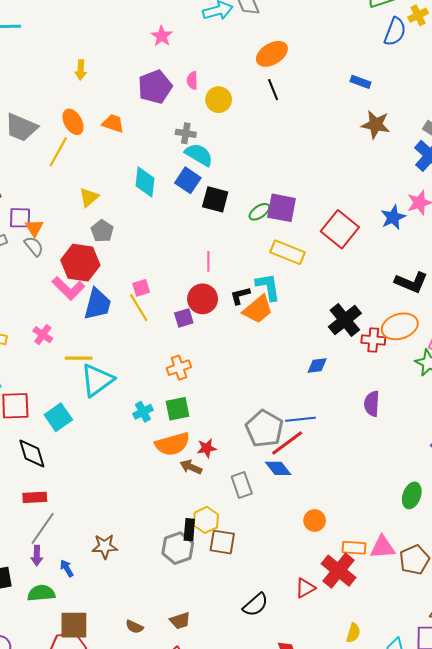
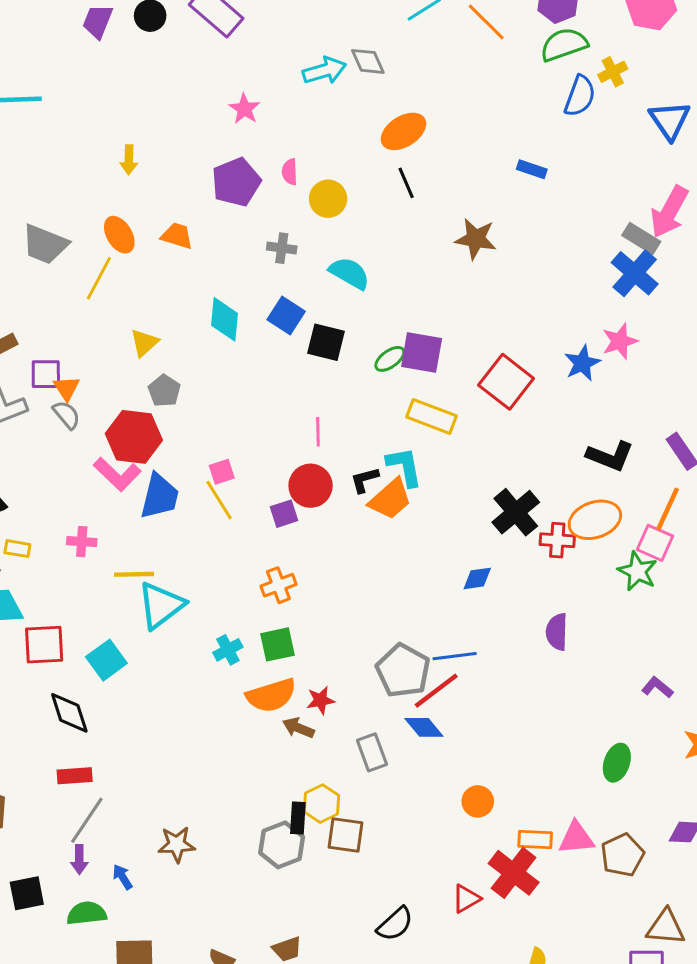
brown star: (376, 125) -> (476, 239), moved
cyan semicircle: (199, 155) -> (349, 273), moved
pink cross: (43, 335) -> (82, 542), turned -30

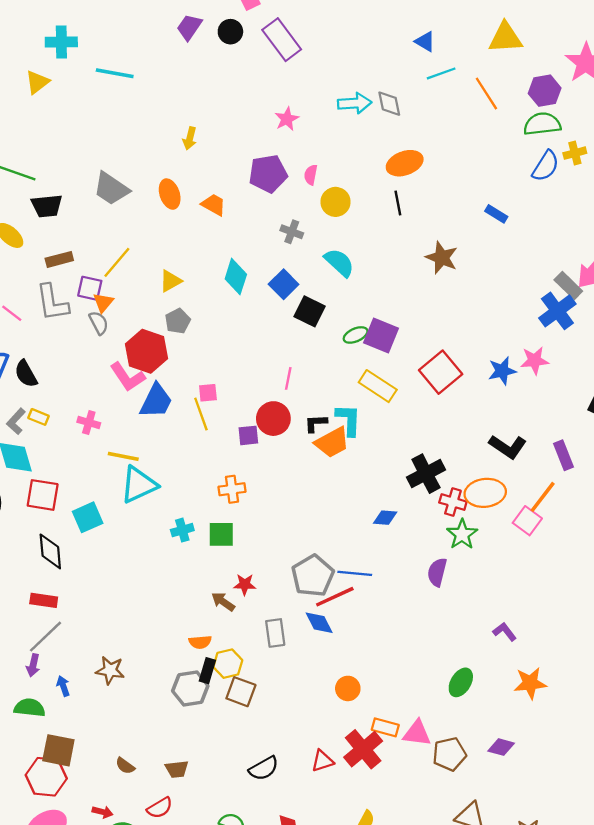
yellow line: (99, 278) -> (117, 262), moved
green star: (637, 571) -> (462, 534), moved
orange semicircle: (271, 695) -> (200, 642), moved, size x0.6

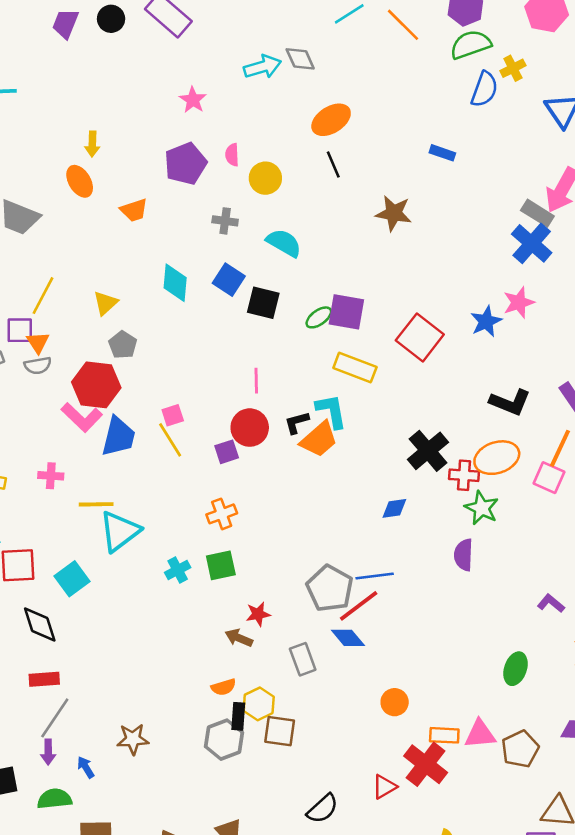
orange ellipse: (170, 194) -> (80, 181), moved
orange trapezoid: (214, 205) -> (134, 210), turned 145
gray semicircle: (99, 323) -> (38, 365), turned 120

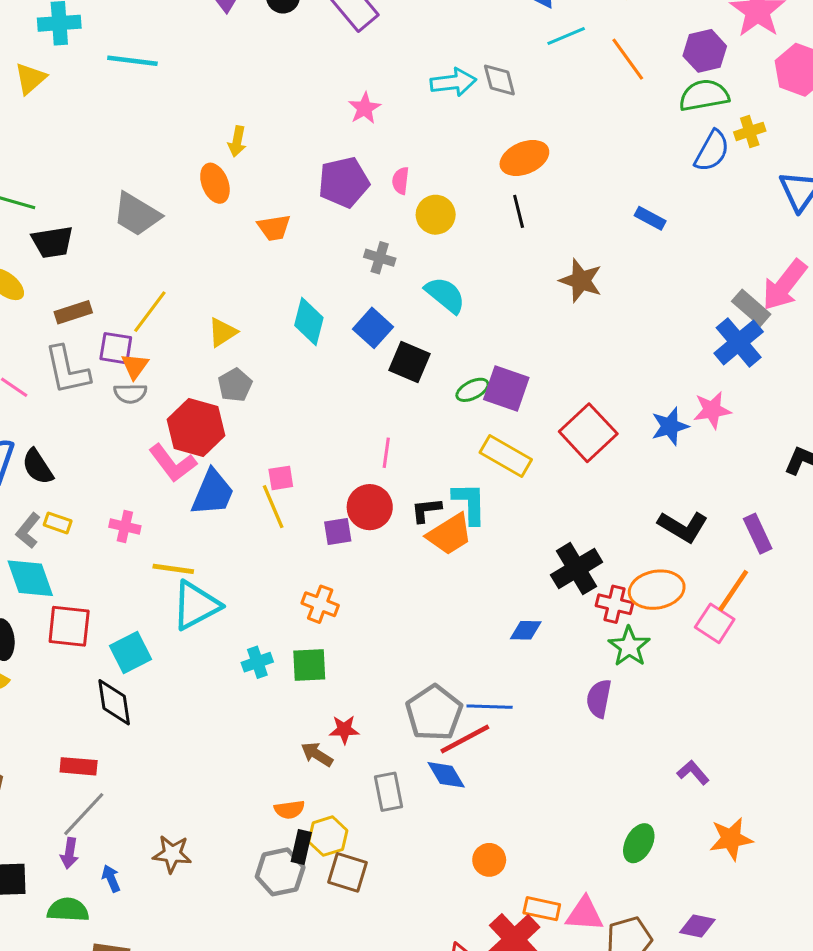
orange cross: (222, 514) -> (320, 604), turned 32
black diamond: (40, 625) -> (114, 702), moved

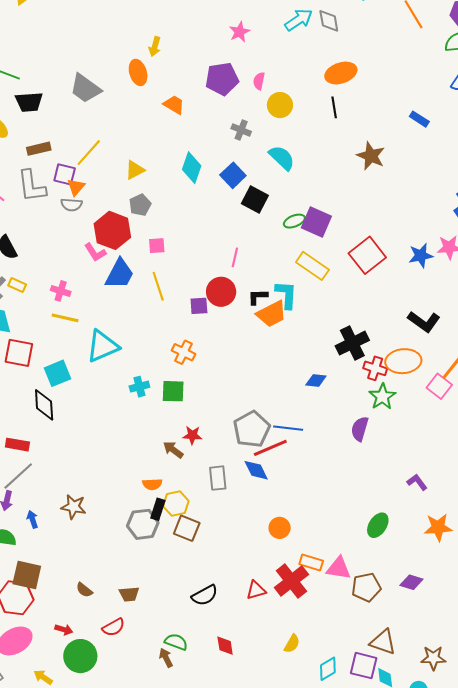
cyan arrow: (453, 82) -> (299, 20), turned -32
orange trapezoid: (274, 228) -> (174, 105), turned -145
pink L-shape: (173, 463) -> (95, 252), size x0.7
pink square: (281, 478) -> (157, 246), moved
yellow line: (173, 569) -> (65, 318), moved

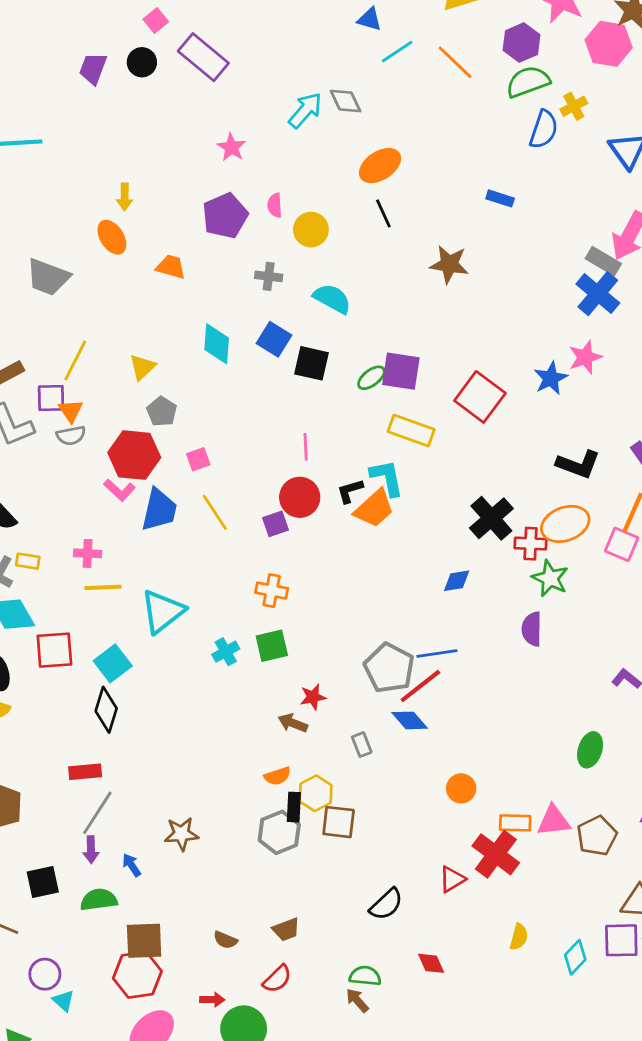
black diamond: (44, 405) -> (106, 710), turned 36
gray rectangle: (218, 478) -> (362, 745), size x0.7

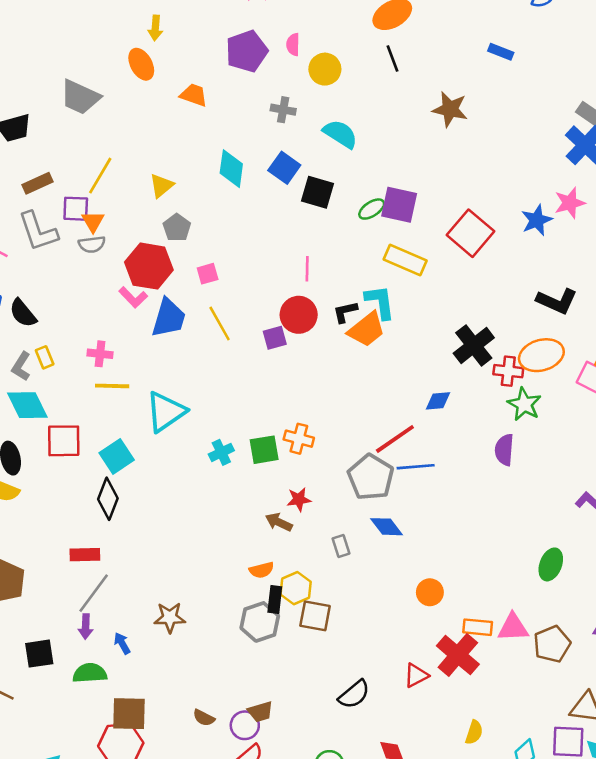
yellow rectangle: (28, 561) -> (45, 357), turned 55
orange cross: (272, 591) -> (299, 439), moved
red line: (420, 686) -> (395, 439), moved
purple circle: (45, 974) -> (245, 725), moved

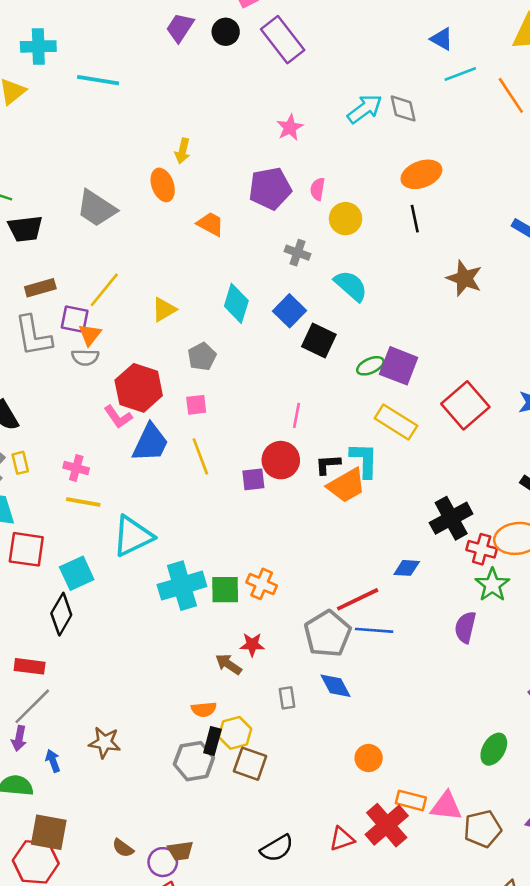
gray pentagon: (177, 228) -> (202, 357), moved
cyan cross: (221, 452) -> (182, 586), size x1.8

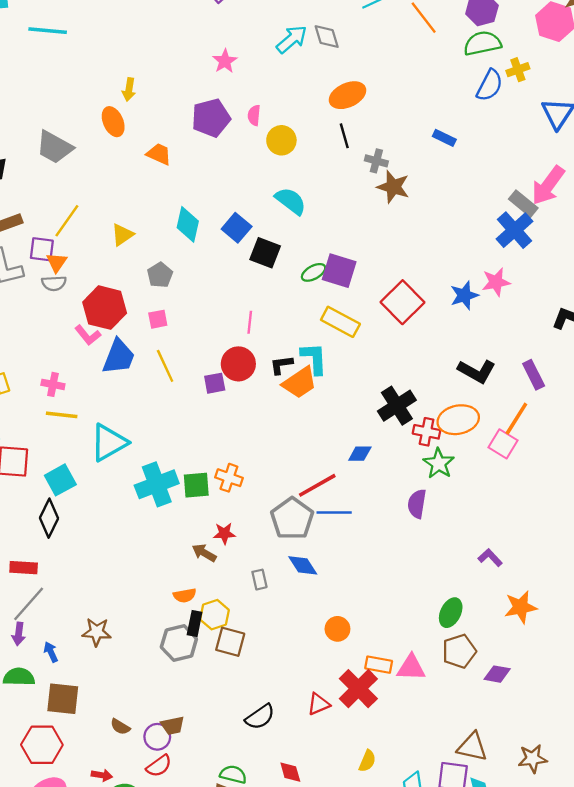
gray cross: (297, 253) -> (376, 161), moved
brown pentagon: (483, 829) -> (459, 651), moved
brown square: (49, 832) -> (63, 699), moved

